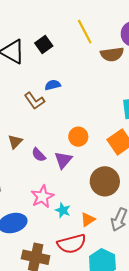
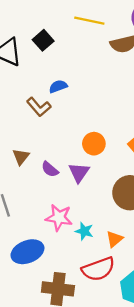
yellow line: (85, 32) -> (89, 21), turned -45
pink star: (42, 197) -> (59, 218), turned -30

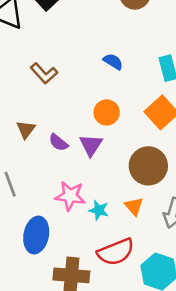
blue semicircle: (58, 86) -> (113, 62), moved, turned 54
orange triangle: (114, 239) -> (134, 206), moved, turned -30
blue ellipse: (27, 252) -> (36, 235), turned -56

